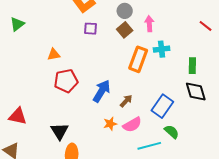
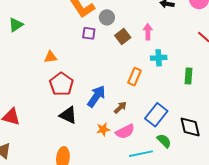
gray circle: (125, 11) -> (107, 17), moved
orange rectangle: (138, 59) -> (134, 77), moved, size x0.7
red pentagon: (66, 81) -> (61, 84), turned -30
black diamond: (196, 92) -> (190, 127), moved
black triangle: (59, 131) -> (68, 115), moved, turned -36

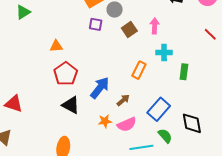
green rectangle: (188, 76) -> (184, 72), moved

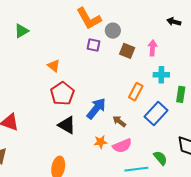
brown square: (129, 29) -> (127, 51), turned -35
orange triangle: (56, 46) -> (54, 66), turned 40
brown arrow: (123, 100) -> (119, 121), turned -104
blue rectangle: (159, 109) -> (156, 113), moved

